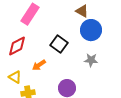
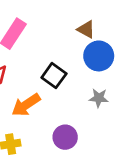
orange arrow: (39, 65) -> (26, 105), size x1.5

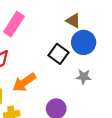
black square: (54, 76) -> (58, 54), moved

